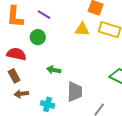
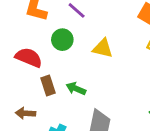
yellow triangle: (82, 29) -> (103, 48), moved
brown rectangle: (14, 76) -> (48, 86), moved

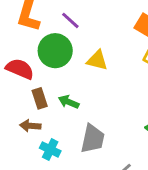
green circle: (62, 40) -> (55, 51), size x1.5
brown arrow: (25, 113) -> (30, 126), moved

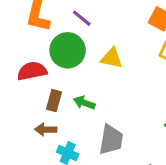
red semicircle: (20, 69) -> (32, 71), turned -32
brown rectangle: (40, 98) -> (54, 101), turned 36

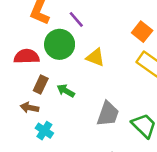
gray trapezoid: (111, 140) -> (108, 114), moved

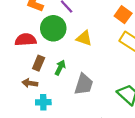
green arrow: (66, 91) -> (60, 68), turned 88
gray trapezoid: (108, 114) -> (84, 84), moved
cyan cross: (44, 131) -> (43, 102), turned -32

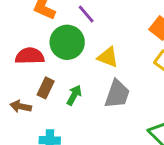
brown arrow: (30, 83) -> (21, 106), moved
gray trapezoid: (84, 84) -> (117, 94), moved

